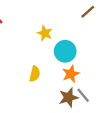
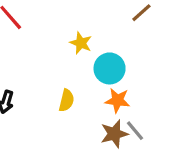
orange star: (71, 74) -> (117, 100), turned 30

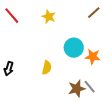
yellow star: (81, 43) -> (49, 17), moved
orange star: (117, 100) -> (93, 57), moved

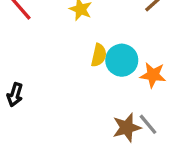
yellow semicircle: (47, 68) -> (99, 55), moved

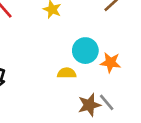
yellow semicircle: (99, 55) -> (67, 73), moved, turned -102

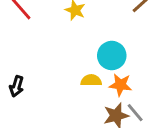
orange star: (111, 62) -> (121, 85), moved

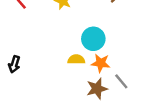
gray line: (135, 113) -> (121, 81), moved

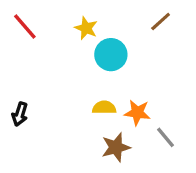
cyan circle: (93, 39) -> (111, 55), moved
brown star: (97, 89) -> (116, 147), moved

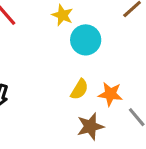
yellow semicircle: (104, 108) -> (79, 89), turned 120

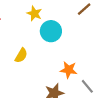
yellow semicircle: (79, 89) -> (21, 55), moved

